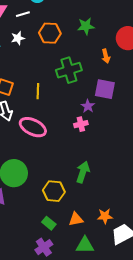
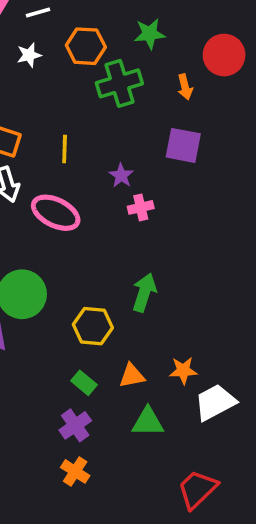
green cross: (69, 70) -> (119, 83), moved
purple star: (88, 106) -> (121, 176), moved

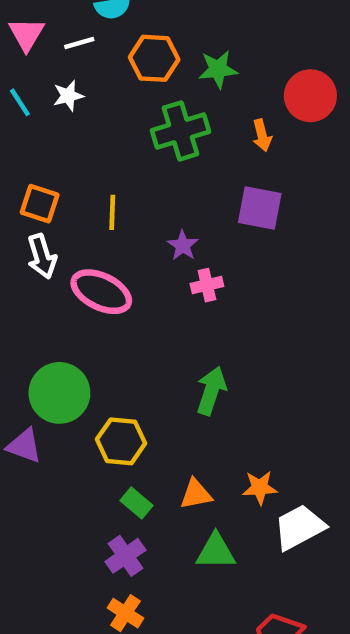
orange hexagon: (86, 46) -> (154, 58), moved
yellow hexagon: (93, 326) -> (121, 441), moved

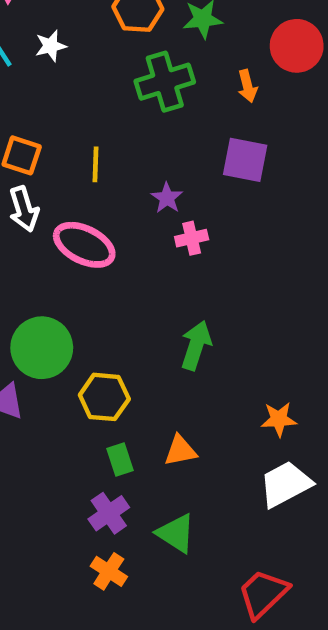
orange star: (260, 488) -> (279, 419), moved
green rectangle: (136, 503) -> (120, 460), turned 32
green triangle: (216, 551) -> (176, 533), moved, turned 33

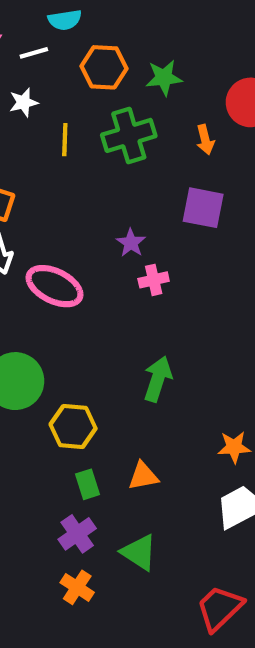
yellow line: (95, 164) -> (65, 140), moved

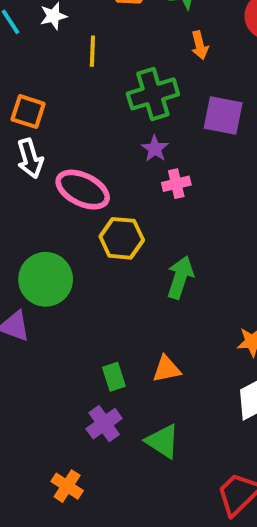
green cross: (129, 135) -> (153, 94), moved
orange arrow: (205, 140) -> (200, 45), moved
yellow hexagon: (73, 426) -> (122, 238), moved
orange cross: (77, 587) -> (67, 486), moved

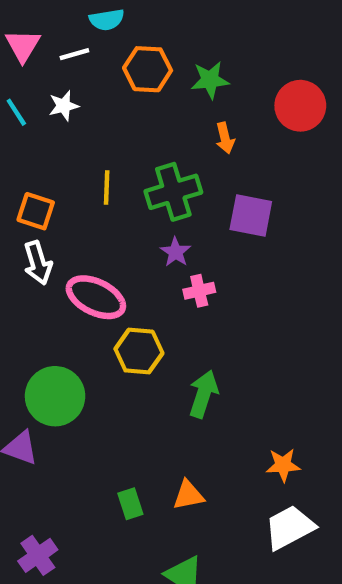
yellow line: (92, 51) -> (107, 188), moved
purple cross: (104, 424) -> (38, 555), moved

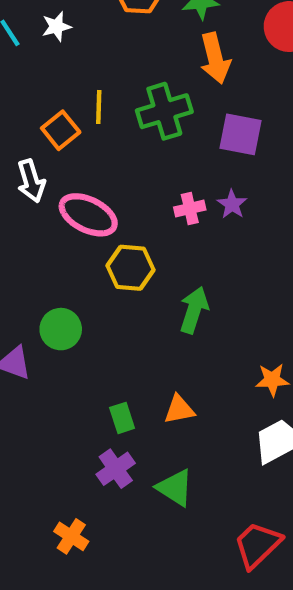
orange arrow: (225, 138) -> (215, 58), size x1.6
orange square: (36, 211) -> (61, 130), moved, turned 33
purple star: (176, 252) -> (232, 204), moved
green circle: (55, 396) -> (61, 329), moved, size x0.7
purple cross: (38, 555) -> (116, 469), moved

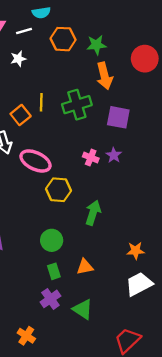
pink cross: (190, 208) -> (91, 158), turned 35
green circle: (61, 329) -> (52, 240), moved

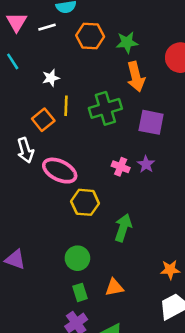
white star: (18, 59) -> (51, 78), moved

